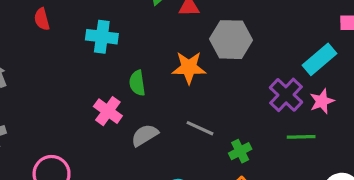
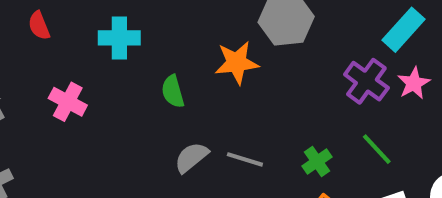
pink cross: (108, 111) -> (68, 102), moved
gray line: (200, 128) -> (245, 159), moved
green line: (301, 137) -> (377, 149), moved, turned 56

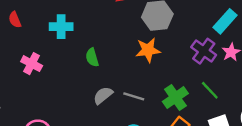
orange star: (237, 63) -> (148, 50), moved
green cross: (317, 161) -> (175, 97), size x1.5

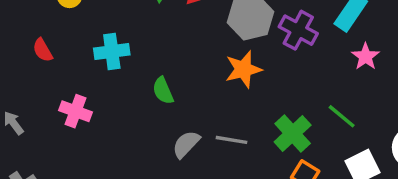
purple cross: (204, 51) -> (298, 30), moved

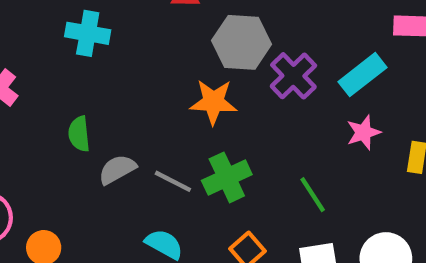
cyan cross: (112, 51) -> (88, 33), moved
green semicircle: (163, 91) -> (79, 134), moved
green cross: (293, 134) -> (227, 177), moved

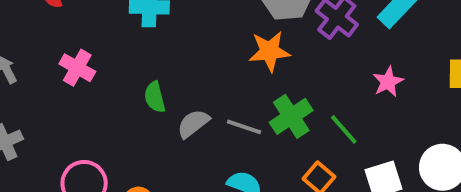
pink star: (363, 132) -> (388, 82), moved
green line: (313, 195) -> (344, 129), moved

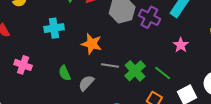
orange star: (269, 51) -> (92, 44), moved, turned 30
gray line: (244, 127) -> (110, 65), moved

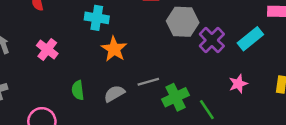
orange star: (92, 44) -> (114, 49), moved
gray line: (110, 65) -> (148, 82), turned -42
green semicircle: (65, 73) -> (78, 90), moved

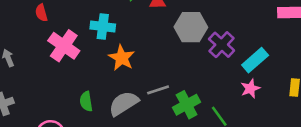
cyan rectangle: (250, 39) -> (255, 60), moved
pink cross: (47, 49) -> (64, 46), moved, size x1.4
gray semicircle: (114, 94) -> (124, 103), size x1.4

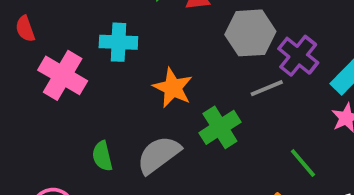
orange star: (122, 58) -> (173, 88), moved
gray line: (158, 90) -> (267, 88), moved
green cross: (187, 105) -> (220, 127), moved

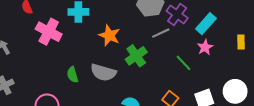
gray semicircle: (159, 155) -> (103, 72), turned -125
green line: (303, 163) -> (184, 63), moved

